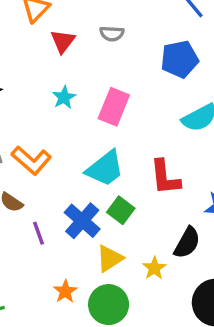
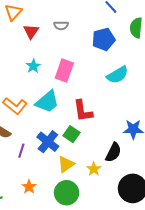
cyan trapezoid: (105, 169) -> (47, 102), moved
red L-shape: (165, 177) -> (83, 111), moved
purple line: (39, 233) -> (21, 151), turned 40
orange star: (65, 291) -> (29, 187), moved

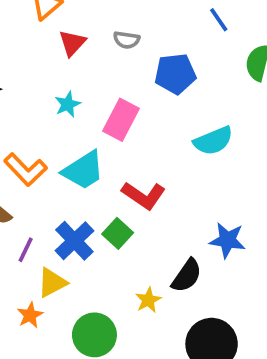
blue pentagon: (103, 39) -> (175, 74), moved
red L-shape: (83, 111) -> (144, 195), turned -55
yellow triangle: (66, 164) -> (52, 283), moved

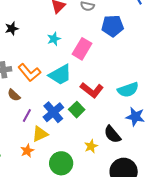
cyan semicircle: (213, 141) -> (128, 90), moved
black semicircle: (187, 276) -> (112, 134), turned 102

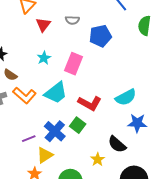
brown semicircle: (14, 95) -> (10, 75), moved
purple line: (27, 116) -> (29, 139), turned 48

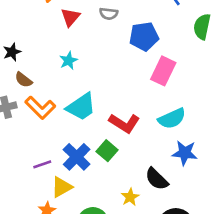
pink rectangle: (74, 64) -> (163, 71), moved

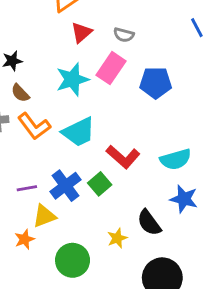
blue pentagon: (144, 36) -> (156, 83), moved
cyan star: (69, 61) -> (72, 79), size x1.6
pink rectangle: (163, 71) -> (111, 68), moved

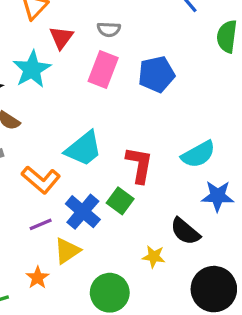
cyan star: (72, 79) -> (32, 69), moved
orange L-shape: (34, 126) -> (41, 180), moved
red L-shape: (123, 157) -> (139, 165), turned -108
yellow star: (117, 238) -> (154, 257), turned -30
orange star: (24, 239) -> (37, 278), moved

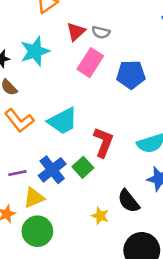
red triangle: (61, 38) -> (76, 32), moved
orange L-shape: (41, 180) -> (19, 120), moved
green circle: (110, 293) -> (37, 231), moved

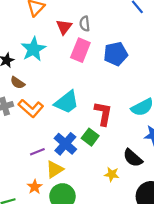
gray semicircle: (101, 32) -> (85, 24), turned 80

